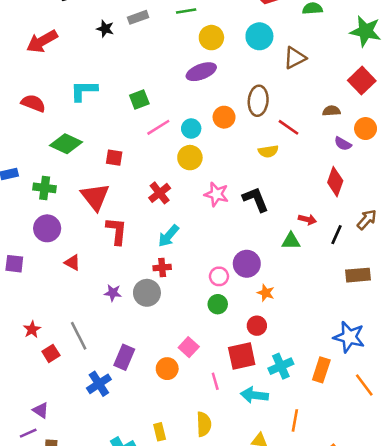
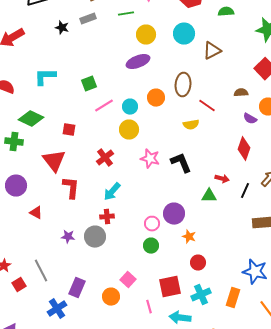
green cross: (45, 188) -> (14, 142), moved
red circle: (257, 326) -> (198, 263), moved

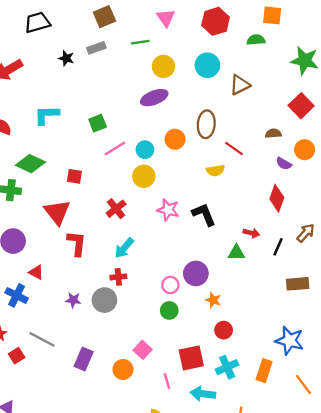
gray line: (41, 271) -> (42, 339), turned -35
blue cross: (57, 309) -> (17, 295), moved, turned -30

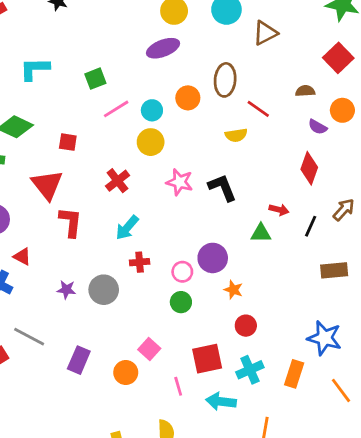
red cross: (118, 277) -> (140, 262), moved

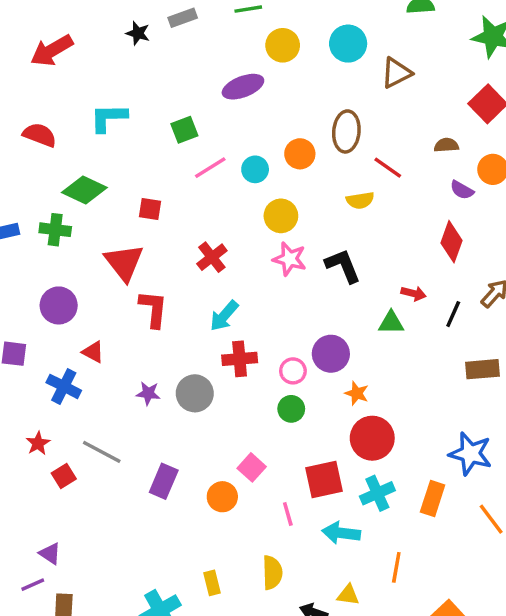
purple ellipse: (163, 48) -> (243, 87), moved
yellow circle: (151, 142) -> (281, 216), moved
red cross: (140, 262) -> (240, 359), size x1.4
red circle: (246, 326) -> (372, 438), size x1.6

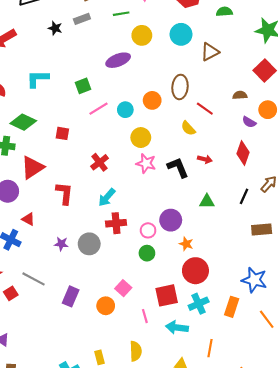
yellow semicircle: (360, 200) -> (188, 128), turned 56
red triangle: (124, 262) -> (32, 167), moved, turned 35
red arrow: (414, 293) -> (205, 159), moved

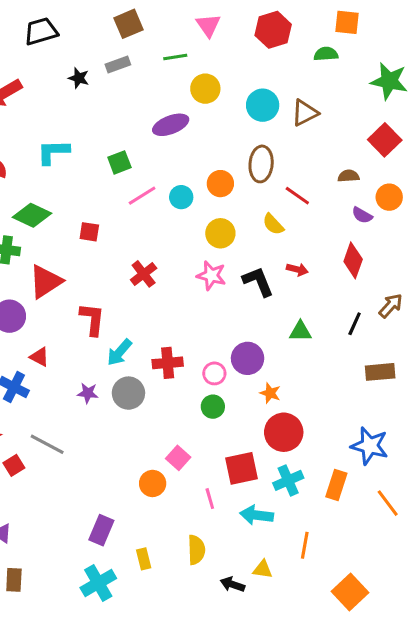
cyan circle: (181, 34) -> (263, 105), moved
yellow circle: (141, 138) -> (220, 233), moved
cyan arrow: (107, 197) -> (119, 352), moved
purple rectangle: (71, 296) -> (101, 530), moved

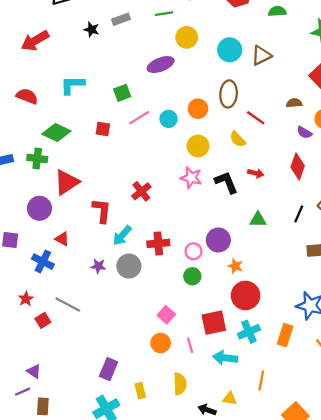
red square: (89, 232) -> (103, 129), moved
red cross: (144, 274) -> (141, 191), moved
orange circle: (153, 483) -> (161, 343), moved

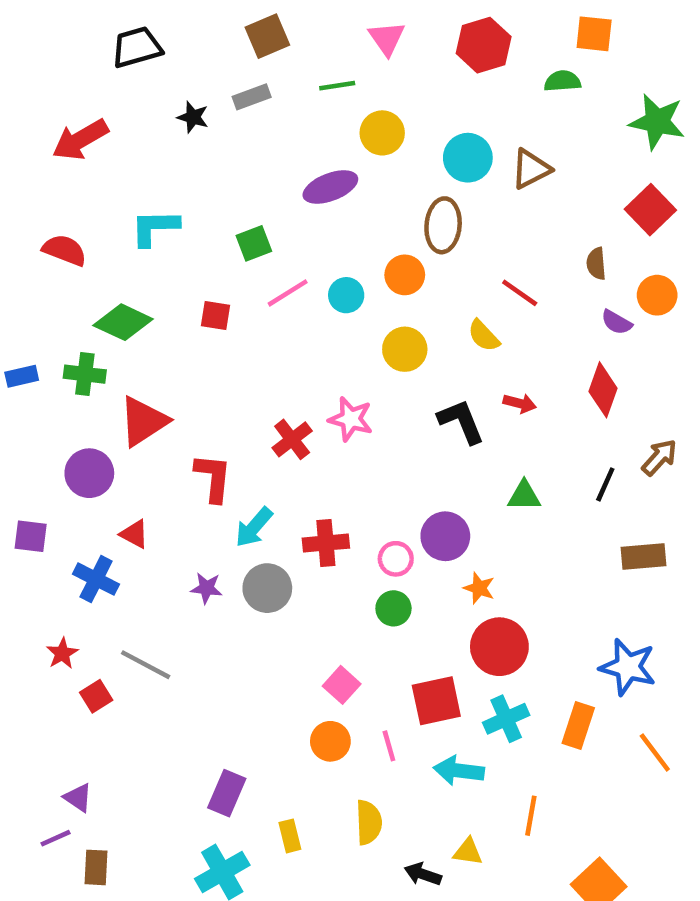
brown ellipse: (229, 94) -> (443, 225), moved
brown semicircle: (294, 103) -> (596, 264), turned -91
pink star: (191, 178) -> (351, 419), moved

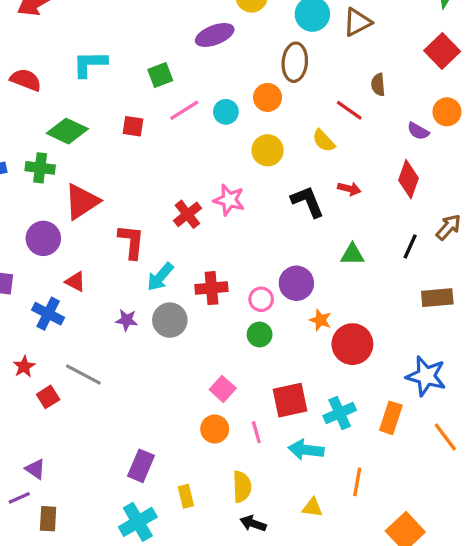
brown semicircle: (596, 264) -> (378, 85), moved
red circle: (499, 647) -> (352, 344), moved
black arrow: (423, 874) -> (253, 523), moved

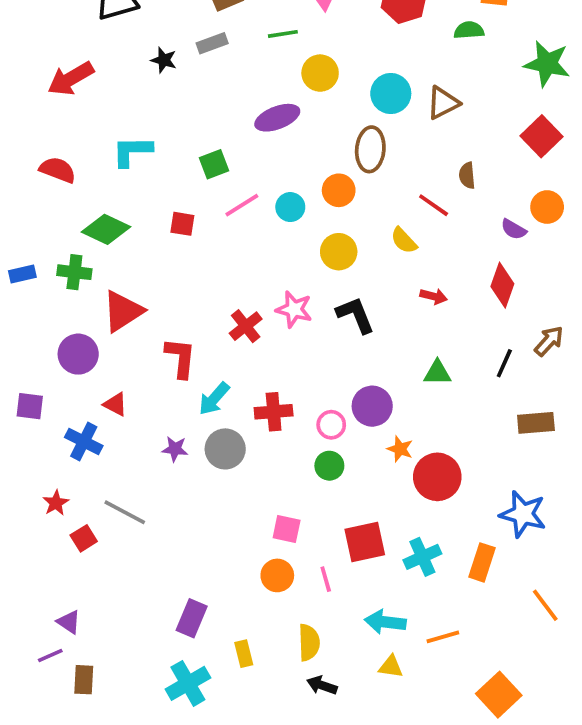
black L-shape: (308, 202) -> (355, 315), moved
pink square: (223, 389) -> (287, 529), turned -30
orange line: (445, 437) -> (545, 605), moved
cyan arrow: (306, 450) -> (385, 622), moved
orange line: (357, 482) -> (443, 637), turned 64

